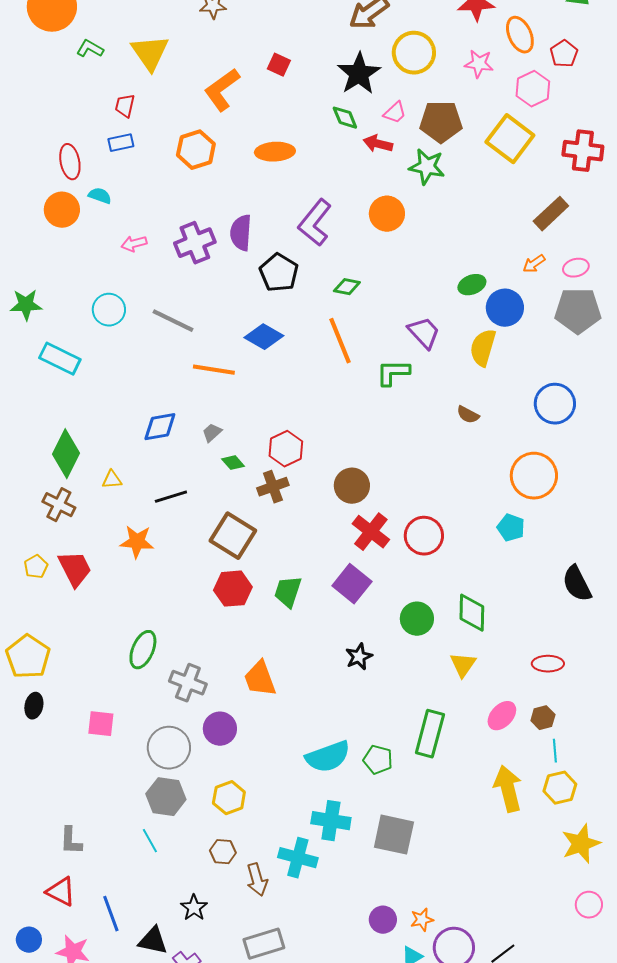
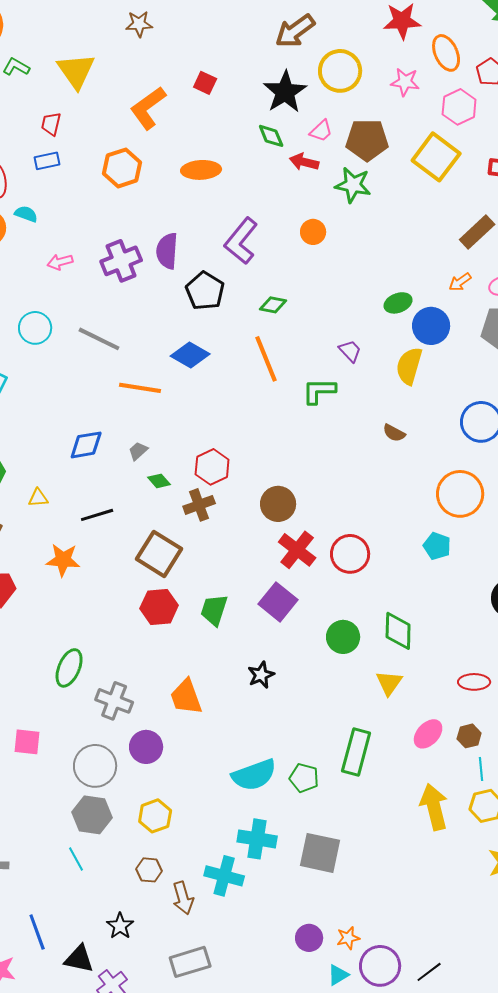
orange circle: (387, 214) -> (313, 232), size x0.7
purple trapezoid: (424, 333) -> (350, 351), size x0.7
black star: (359, 657) -> (261, 675), moved

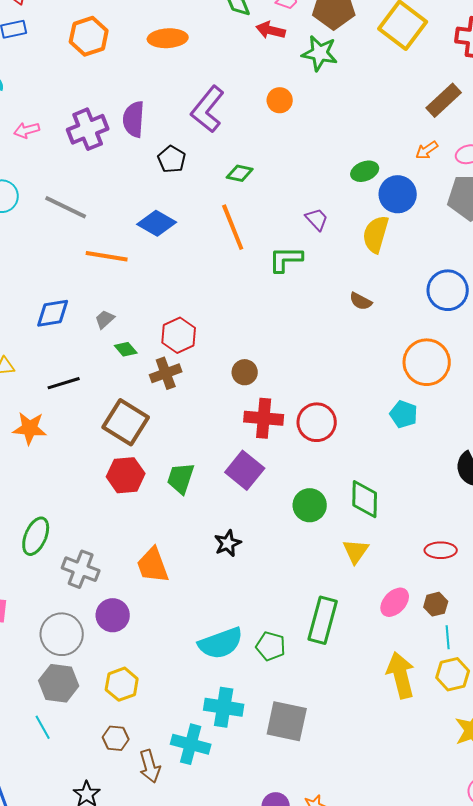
black pentagon: (205, 291) -> (172, 159), size x0.7
brown circle: (278, 504) -> (245, 372), size x0.7
red cross: (297, 550) -> (264, 418), turned -33

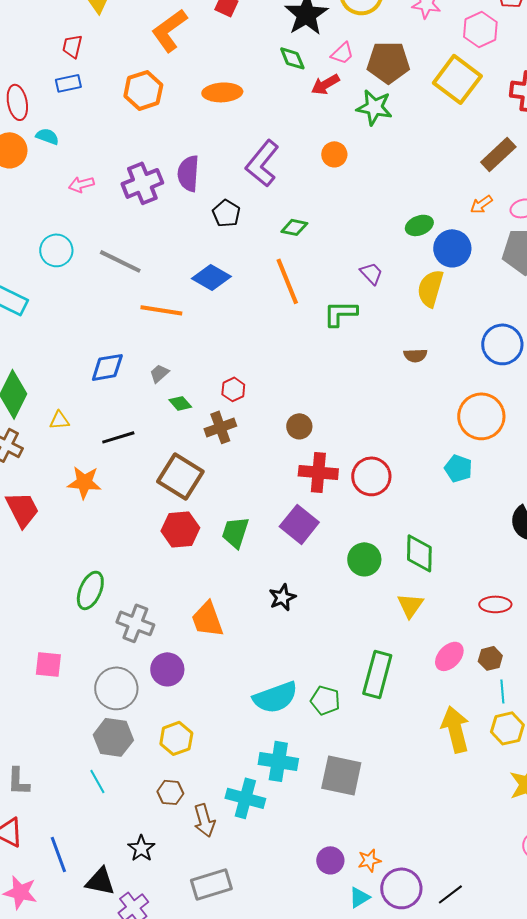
red arrow: (271, 30) -> (325, 84), turned -44
brown semicircle: (361, 301) -> (415, 355), turned -30
red hexagon: (179, 335) -> (233, 389), size x0.7

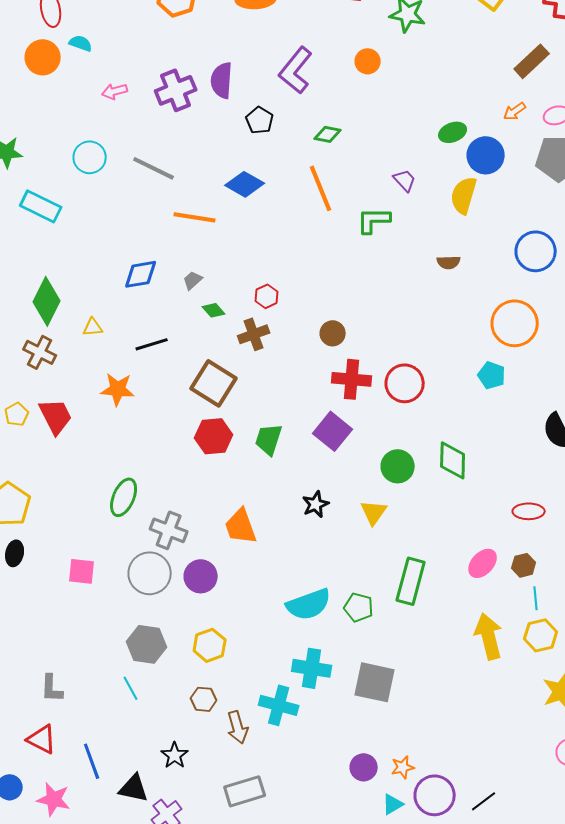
yellow triangle: (410, 605) -> (374, 512), moved
gray circle: (116, 688) -> (150, 573), moved

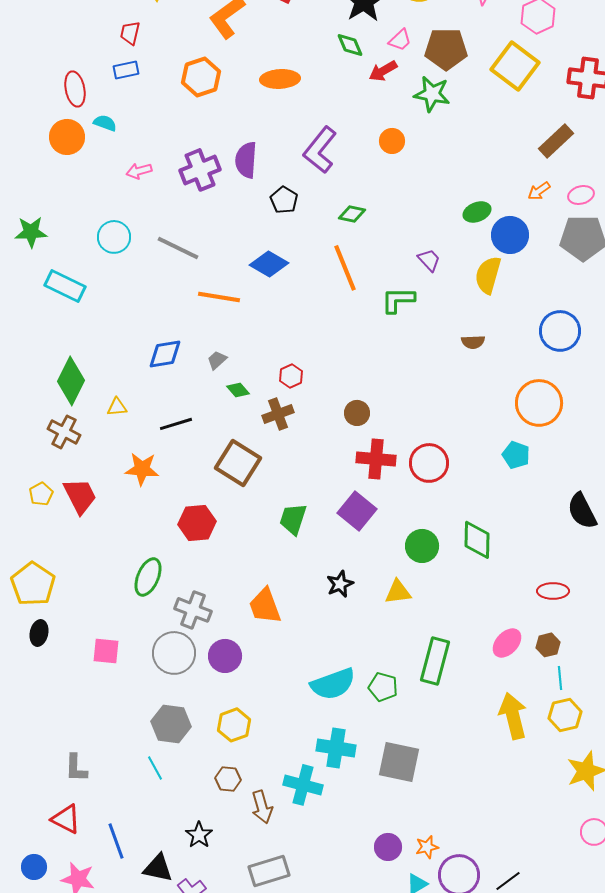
red hexagon: (214, 436) -> (197, 523), moved
yellow triangle: (374, 512) -> (398, 592), turned 48

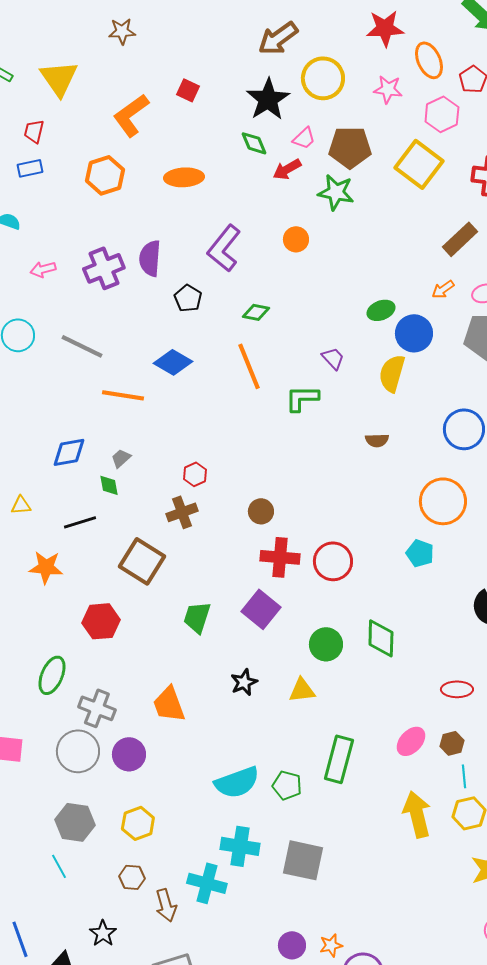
green diamond: (238, 390) -> (109, 485), moved, turned 30

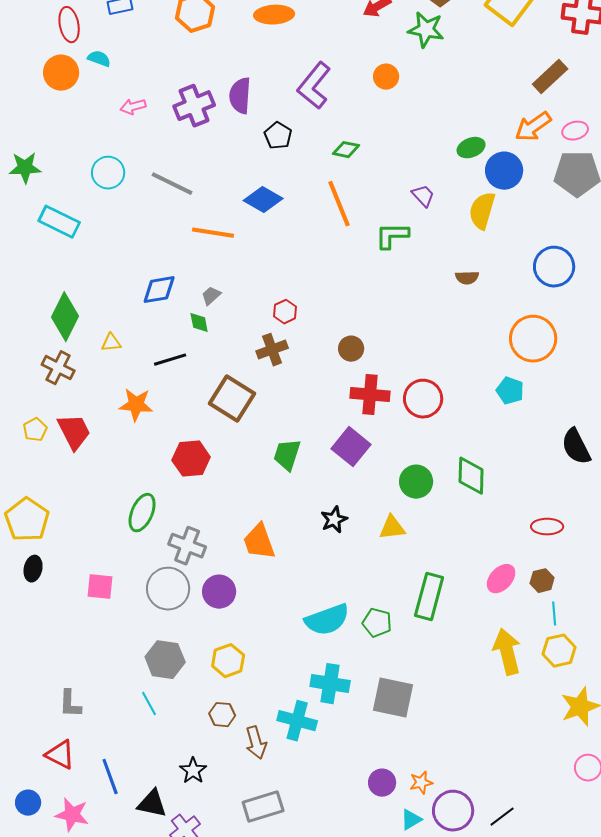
orange arrow: (443, 289) -> (533, 127), size x1.6

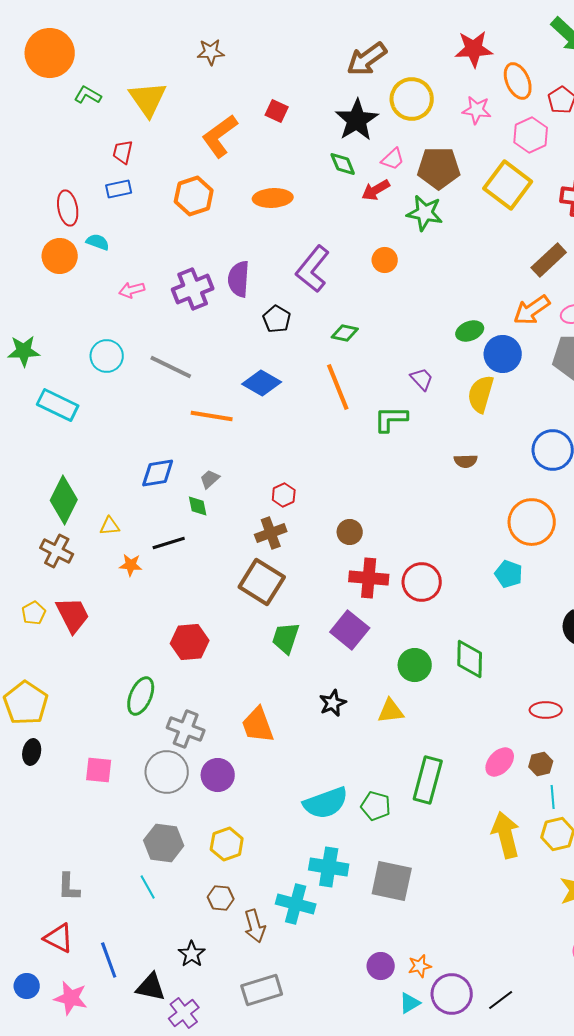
brown square: (232, 399) -> (262, 582), moved
orange star: (136, 405) -> (131, 565), moved, size x0.7

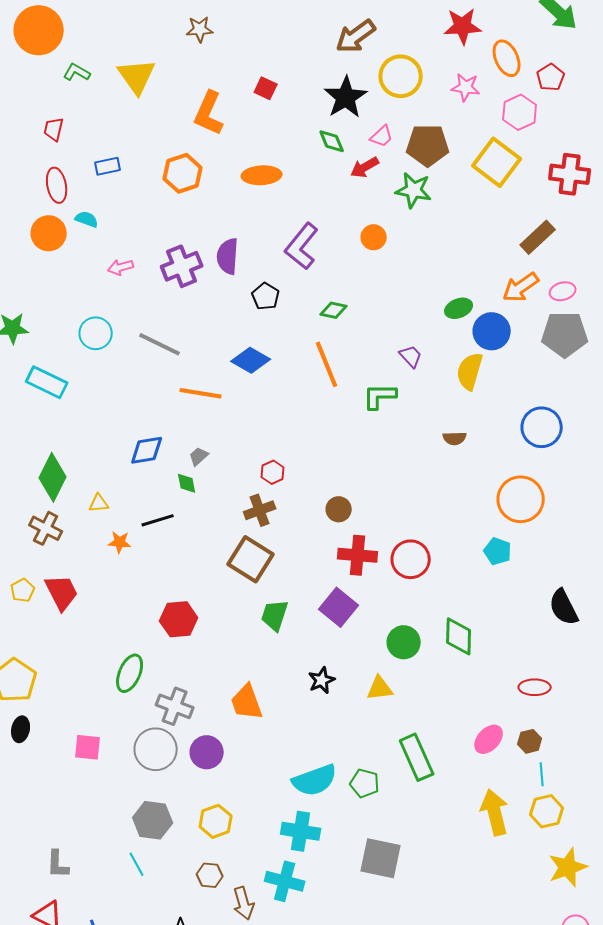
orange L-shape: (220, 136) -> (209, 113), turned -30
red trapezoid: (123, 152) -> (54, 129), moved
green rectangle: (428, 780) -> (417, 757), turned -39
cyan cross: (329, 867) -> (301, 831), moved

